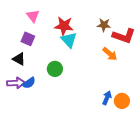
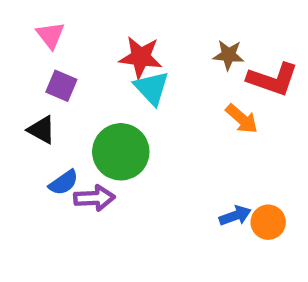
pink triangle: (33, 16) -> (50, 35), moved
green circle: (55, 69) -> (121, 152), size x1.6
purple arrow: (16, 83) -> (94, 198), moved
blue arrow: (107, 98) -> (235, 216), turned 48

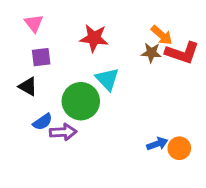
brown star: (229, 55) -> (151, 53), moved
purple square: (61, 86) -> (41, 57), turned -30
cyan triangle: (152, 88) -> (107, 79), moved
orange arrow: (242, 119) -> (162, 35), moved

